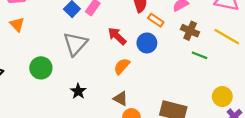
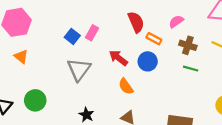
green line: (200, 55) -> (191, 69), moved
orange semicircle: (122, 66) -> (126, 86), turned -72
green circle: (41, 68) -> (35, 100), moved

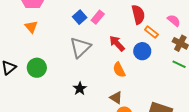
pink semicircle: (176, 22) -> (174, 20), turned 64

